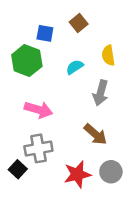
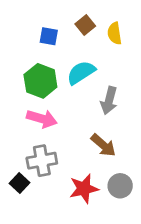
yellow semicircle: (108, 55) -> (115, 33), moved
green hexagon: (27, 61) -> (40, 81), moved
cyan semicircle: (75, 67) -> (81, 73), size x1.5

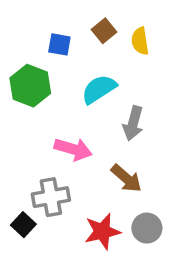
green hexagon: (40, 81) -> (30, 86), moved
pink arrow: (42, 119) -> (73, 149), moved

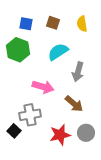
brown square: (104, 31) -> (53, 23), moved, turned -32
blue square: (59, 44) -> (26, 24), moved

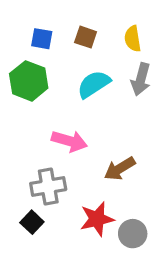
gray arrow: (78, 72) -> (141, 79), moved
brown arrow: (74, 104) -> (120, 169), turned 108
black square: (14, 131) -> (32, 222), moved
gray circle: (86, 133) -> (133, 234), moved

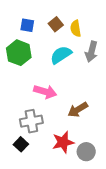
brown square: (86, 37) -> (56, 24), turned 32
yellow semicircle: (133, 39) -> (76, 28), moved

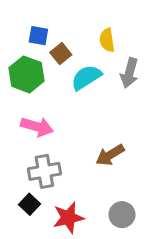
brown square: (56, 24) -> (61, 54), moved
pink arrow: (45, 92) -> (37, 127), moved
red star: (63, 142) -> (68, 218), moved

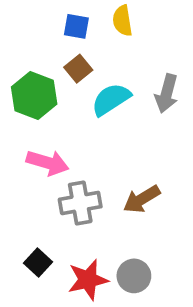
blue square: (38, 36) -> (76, 26), moved
yellow semicircle: (107, 40) -> (122, 21), moved
gray cross: (44, 171) -> (80, 203), moved
gray circle: (122, 215) -> (134, 276), moved

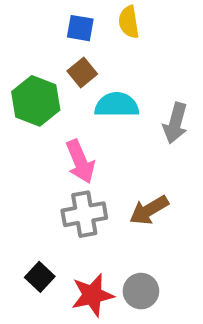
gray arrow: (167, 94) -> (175, 123), moved
cyan semicircle: (111, 99) -> (117, 105), turned 33
pink arrow: (48, 163) -> (80, 162), moved, turned 51

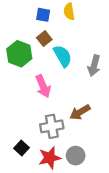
cyan semicircle: (117, 105) -> (63, 56), turned 60
gray cross: (84, 214) -> (52, 126), moved

